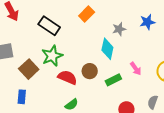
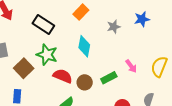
cyan diamond: (107, 49) -> (84, 46), moved
green star: (52, 56) -> (47, 55), turned -30
brown circle: (90, 71) -> (85, 82), moved

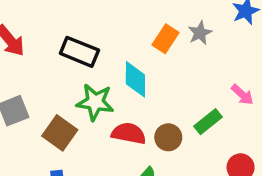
orange rectangle: (81, 12) -> (166, 39), moved
cyan diamond: (84, 46) -> (135, 79), moved

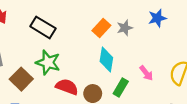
cyan diamond: (135, 79) -> (106, 60), moved
green rectangle: (208, 122) -> (121, 87), turned -30

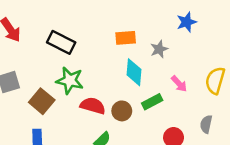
orange rectangle: (101, 28) -> (126, 38), turned 48
gray star: (125, 28) -> (159, 49), moved
green rectangle: (121, 87) -> (152, 102), turned 36

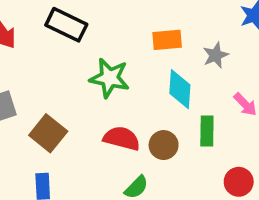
black rectangle: (61, 42) -> (66, 25), moved
green star: (70, 81) -> (110, 78), moved
green rectangle: (152, 102) -> (207, 131), turned -60

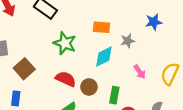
cyan diamond: (180, 89) -> (104, 57), turned 50
green rectangle: (207, 131) -> (114, 95), moved

